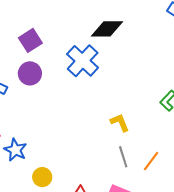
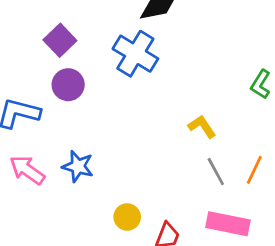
blue star: (15, 150) -> (78, 166), moved
yellow circle: (42, 177) -> (127, 217), moved

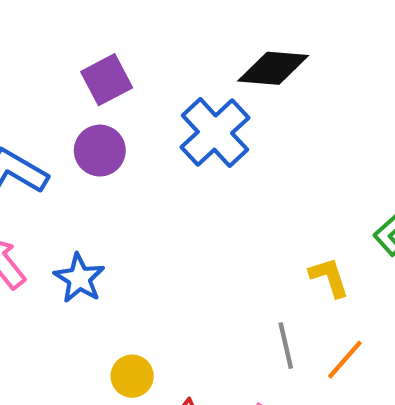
yellow L-shape: (202, 127) -> (329, 277), moved

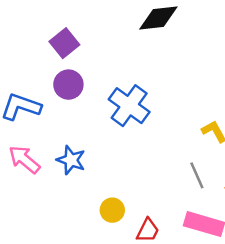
blue cross: (215, 133) -> (129, 106), moved

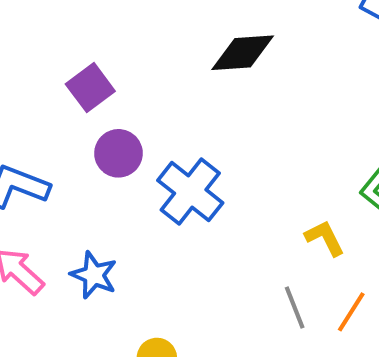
purple circle: (68, 85) -> (118, 153), moved

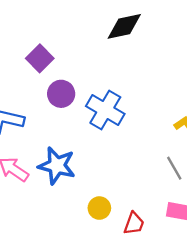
blue star: (94, 275) -> (57, 166), size x1.4

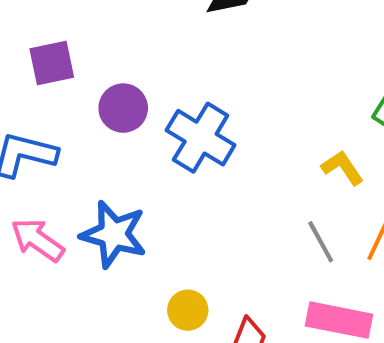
purple square: (40, 58) -> (52, 63), moved, turned 32

